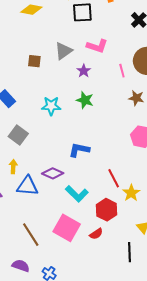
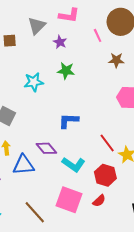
purple diamond: (53, 173) -> (46, 148), turned 35

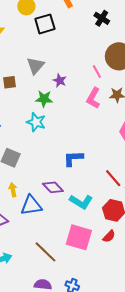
pink L-shape: (69, 15) -> (93, 98), moved, turned 115
green star: (66, 71) -> (44, 99), moved
cyan star: (34, 82) -> (36, 122), turned 30

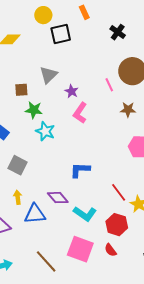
pink L-shape: (93, 98) -> (80, 113), moved
green star: (44, 99) -> (34, 110), moved
red semicircle: (109, 236) -> (110, 250), turned 96

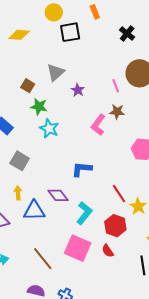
brown square: (21, 90) -> (28, 86), turned 32
brown star: (128, 110) -> (117, 112), moved
pink L-shape: (80, 113) -> (98, 125), moved
cyan L-shape: (85, 214) -> (84, 213), turned -90

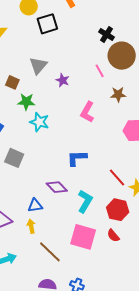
black cross: (127, 33) -> (107, 34), moved
brown star: (117, 112) -> (118, 94), moved
yellow arrow: (18, 193) -> (31, 226), moved
blue triangle: (34, 211) -> (35, 205), size x0.7

